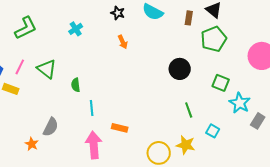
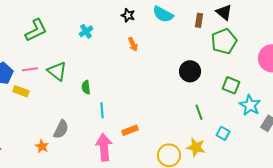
pink line: (20, 67) -> (30, 69), turned 56
orange rectangle: (120, 128) -> (130, 130), turned -35

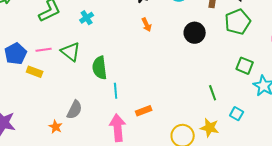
cyan cross: (86, 31) -> (87, 18), moved
black circle: (190, 71) -> (195, 33), moved
green semicircle: (86, 87) -> (100, 68), size x1.6

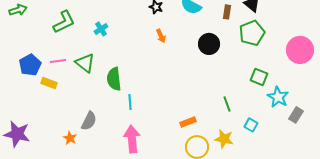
orange rectangle: (144, 111) -> (188, 122), moved

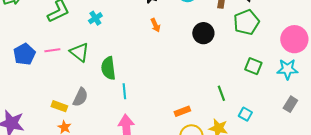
yellow rectangle: (49, 83) -> (59, 106), moved
cyan star: (278, 97) -> (287, 69), moved, turned -30
gray semicircle: (89, 121) -> (80, 97), moved

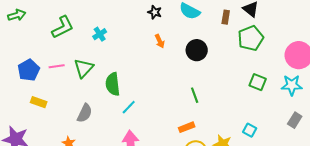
black circle: (203, 33) -> (197, 50), moved
green triangle: (79, 52) -> (84, 68), turned 35
cyan line: (124, 91) -> (129, 107), turned 49
green line: (221, 93) -> (195, 95), moved
yellow rectangle: (59, 106) -> (39, 102), moved

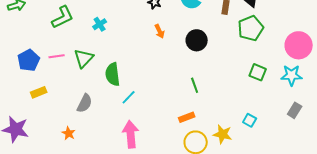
yellow rectangle: (39, 102) -> (39, 92), turned -42

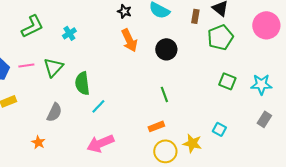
orange arrow: (160, 31) -> (129, 40), size x1.6
pink circle: (299, 45) -> (266, 25), moved
pink arrow: (131, 134) -> (100, 143), turned -108

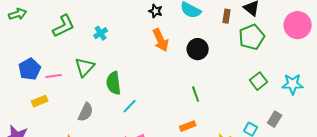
pink line: (26, 65) -> (54, 76), moved
green square: (227, 81) -> (259, 81), turned 30
gray rectangle: (264, 119) -> (275, 119), moved

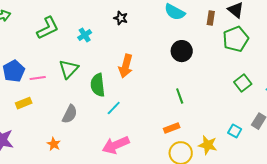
black star: (156, 11) -> (121, 18), moved
orange arrow: (161, 40) -> (126, 66), moved, turned 40

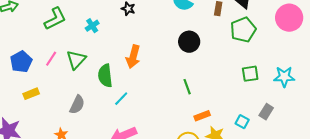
pink line: (38, 78) -> (51, 59), moved, turned -49
green square: (243, 83) -> (250, 74), turned 30
orange rectangle: (172, 128) -> (202, 116), moved

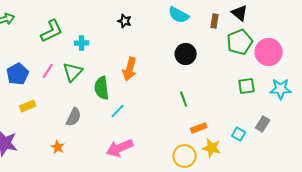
pink circle: (289, 18) -> (269, 52), moved
cyan cross: (92, 26) -> (82, 43), moved, turned 32

